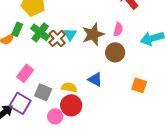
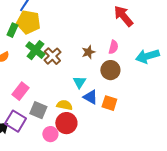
green rectangle: (17, 29) -> (12, 30), moved
cyan triangle: (70, 34) -> (79, 82), moved
brown star: (93, 34) -> (88, 52), size x0.6
orange square: (139, 85) -> (109, 103), moved

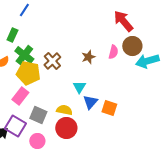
yellow pentagon: (28, 22) -> (28, 73), moved
green cross: (35, 50) -> (24, 55), moved
brown circle: (110, 70) -> (132, 46), moved
blue triangle: (90, 97) -> (90, 102), turned 42
pink circle: (50, 134) -> (37, 141), moved

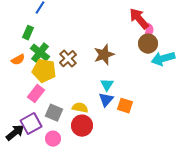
pink semicircle: (113, 52) -> (149, 31), moved
brown star: (88, 57) -> (104, 55), size x1.5
cyan triangle: (79, 87) -> (107, 85), moved
purple square: (15, 126) -> (31, 124), turned 30

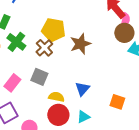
yellow pentagon: (44, 71) -> (53, 30), moved
cyan triangle: (107, 85) -> (83, 117), moved, turned 32
orange square: (125, 106) -> (117, 102), moved
gray square: (54, 113) -> (39, 77), moved

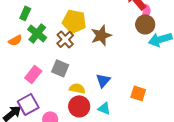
cyan triangle: (83, 117) -> (104, 108), turned 48

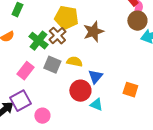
green cross: (37, 33) -> (38, 41), moved
yellow semicircle: (77, 88) -> (74, 62), moved
red circle: (79, 106) -> (80, 91), moved

